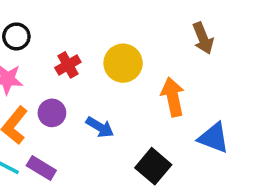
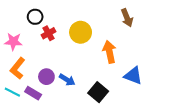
black circle: (16, 36) -> (35, 17), moved
purple circle: (52, 113) -> (46, 77), moved
blue arrow: (100, 127) -> (67, 80), moved

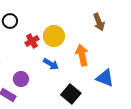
red cross: (49, 33) -> (32, 41), moved
blue arrow: (67, 80) -> (51, 64), moved

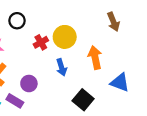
blue arrow: (51, 64) -> (61, 67), turned 42

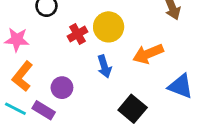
orange arrow: (95, 58) -> (148, 54), turned -100

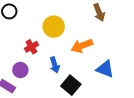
red cross: (78, 34) -> (31, 47), moved
blue arrow: (104, 66) -> (55, 65), moved

